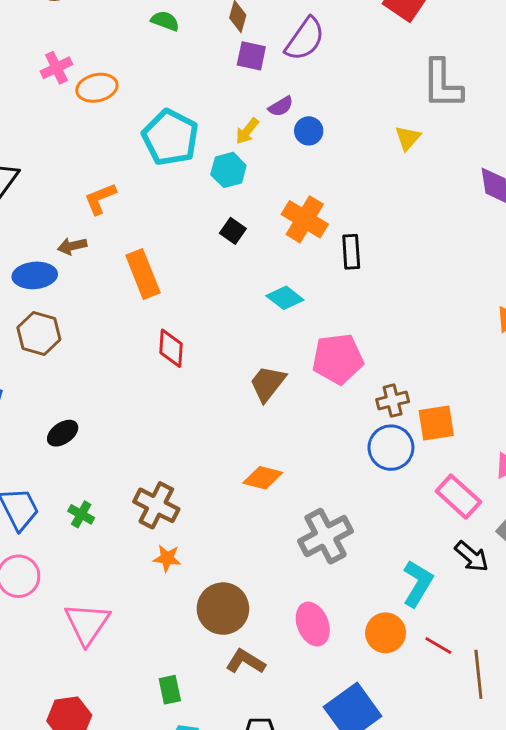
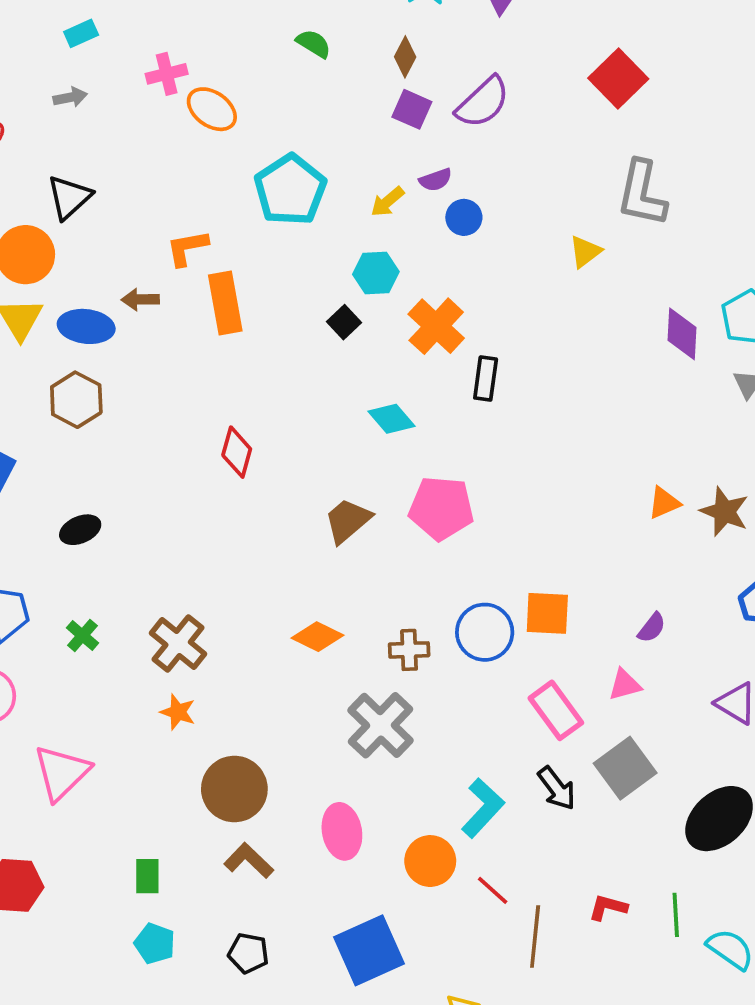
orange ellipse: (97, 88) -> (212, 109), turned 36
cyan hexagon: (228, 170) -> (376, 273), moved
orange rectangle: (143, 274) -> (225, 303), moved
brown cross: (393, 401) -> (409, 650), moved
gray cross: (326, 536) -> (380, 725), turned -30

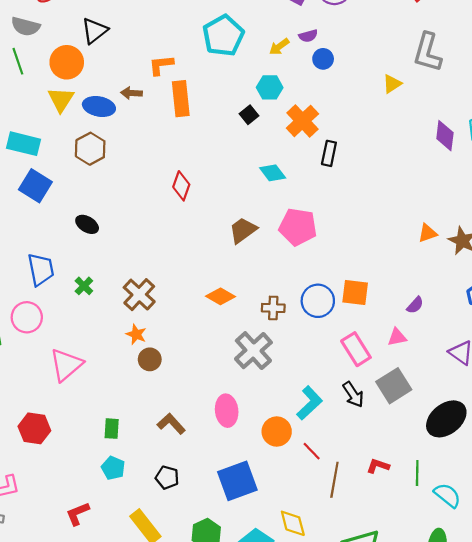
black ellipse: (80, 530) -> (87, 224), turned 50
brown circle: (234, 789) -> (150, 359), moved, size x0.6

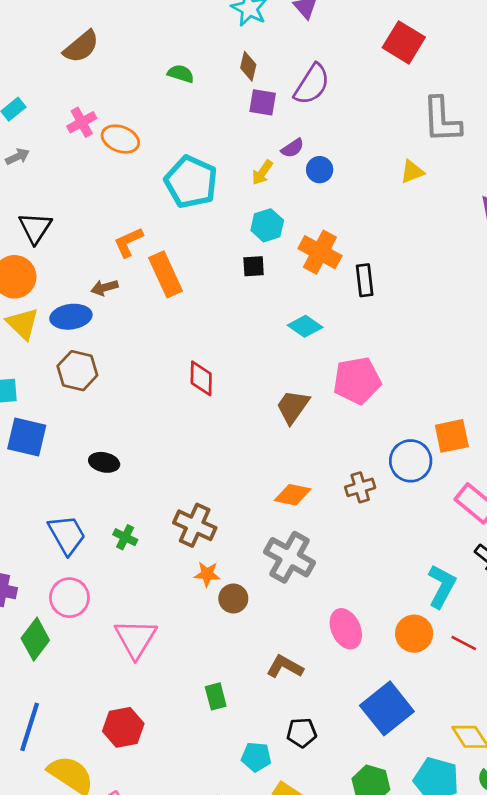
yellow triangle: (392, 84) -> (412, 172), turned 30
black square: (249, 115) -> (254, 266), turned -36
gray cross: (253, 351) -> (290, 557), moved
cyan pentagon: (113, 468) -> (256, 757), moved

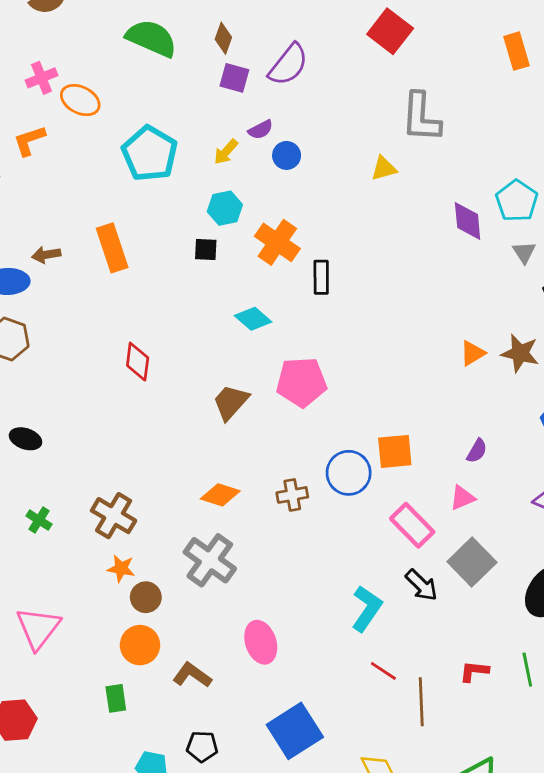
green semicircle: (181, 74) -> (151, 38), size x1.8
orange L-shape: (128, 242) -> (29, 141), moved
orange circle: (414, 634) -> (140, 645), moved

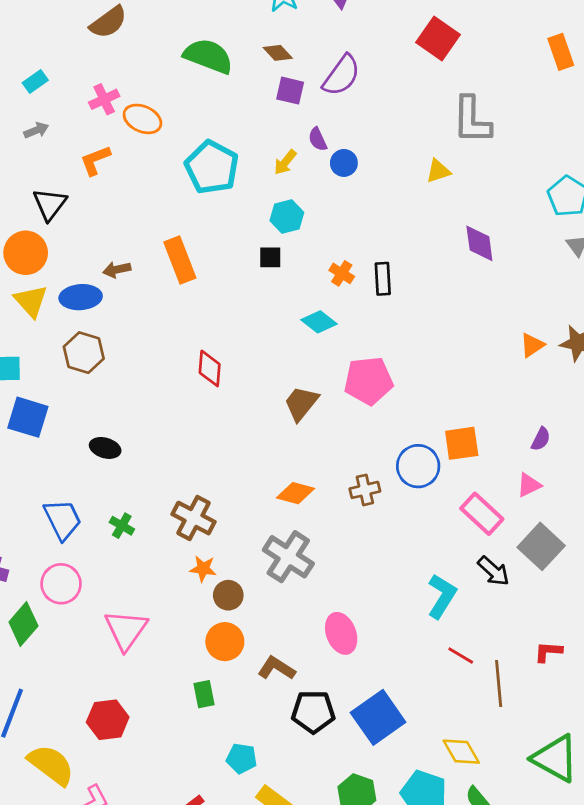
brown diamond: (223, 38) -> (278, 53), turned -60
purple semicircle: (261, 130) -> (318, 139), turned 95
purple diamond: (468, 221) -> (479, 243), moved
orange cross: (277, 242) -> (342, 273), moved, size x0.6
black pentagon: (202, 746) -> (313, 712), moved, size x1.4

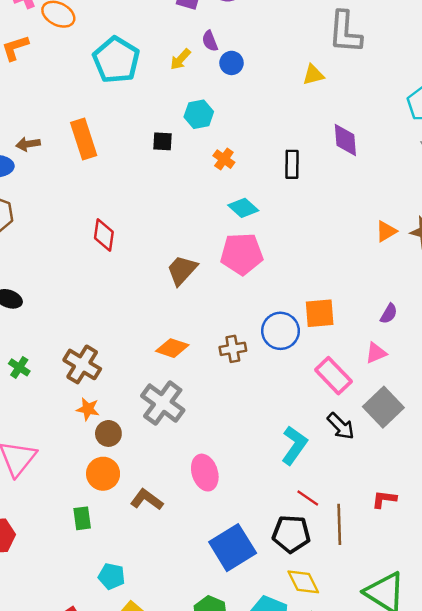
cyan hexagon: (287, 216) -> (199, 114), moved
black rectangle: (383, 279) -> (292, 164), moved
cyan diamond: (319, 322) -> (243, 208), moved
black pentagon: (313, 712) -> (291, 534), moved

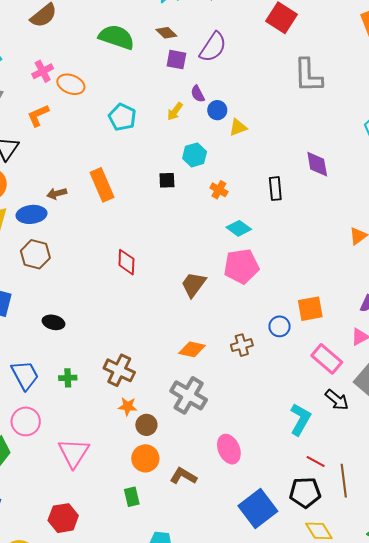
cyan pentagon: (116, 60) -> (122, 117), size x0.7
yellow triangle: (313, 75) -> (238, 127), moved
blue circle: (280, 331) -> (280, 326), size x0.7
green cross: (19, 367) -> (68, 378), turned -30

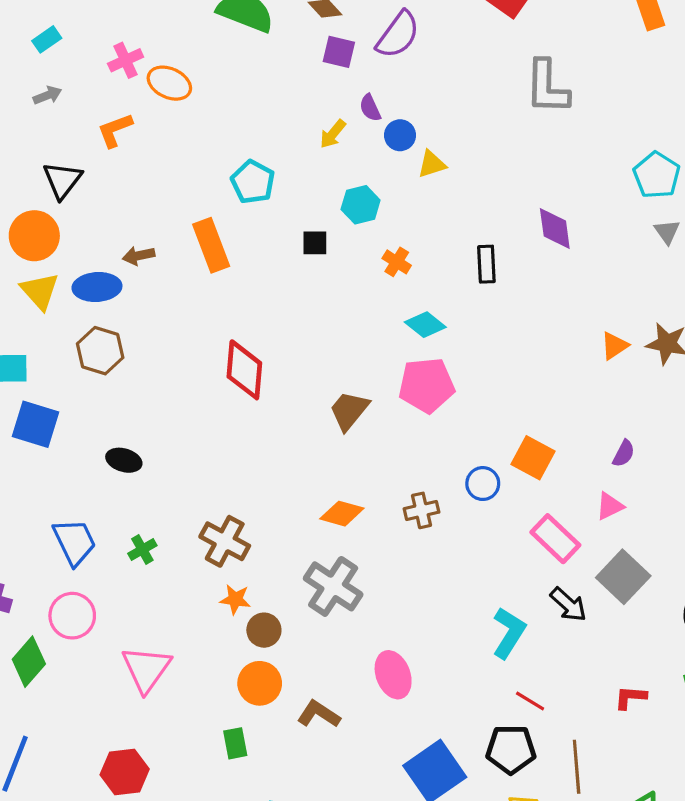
cyan pentagon: (122, 117) -> (253, 182), moved
red diamond: (126, 262) -> (244, 370), size x1.4
orange square: (310, 309) -> (533, 458), turned 36
green cross: (68, 378) -> (142, 549), turned -30
brown line: (344, 481) -> (577, 767), moved

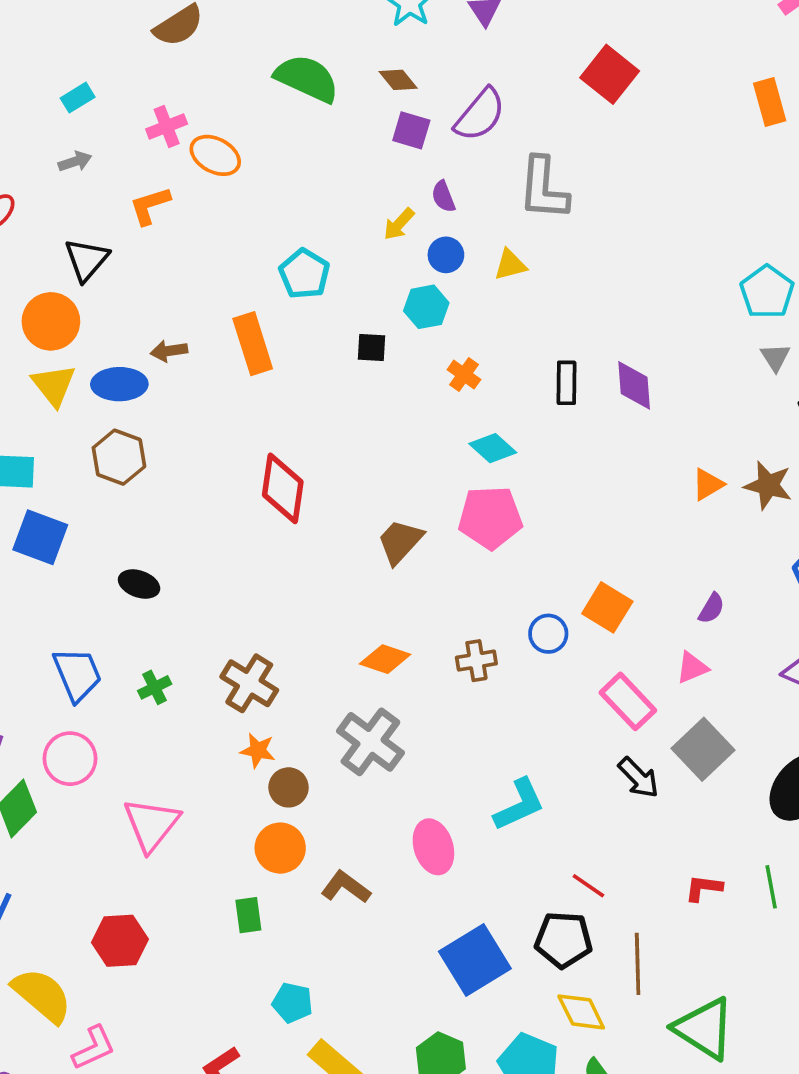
gray L-shape: (547, 87) -> (543, 189), moved
blue circle: (400, 135) -> (446, 255), moved
purple diamond: (555, 229) -> (634, 385), moved
cyan L-shape: (509, 633) -> (519, 805), moved, turned 30

